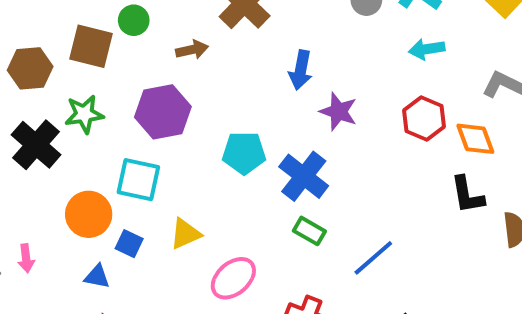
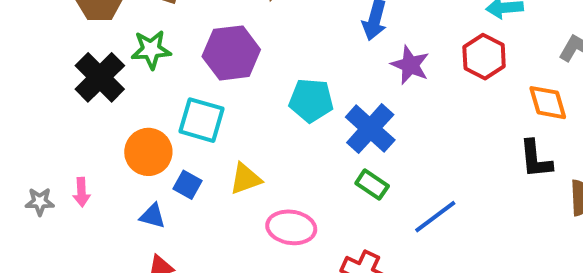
red hexagon: (424, 118) -> (484, 57), moved
pink ellipse: (233, 278) -> (291, 227), turned 45

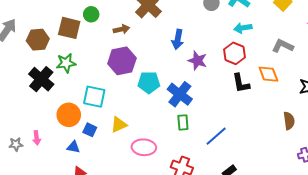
purple hexagon: (231, 53) -> (122, 61), moved
black L-shape: (536, 159) -> (241, 83), moved
green rectangle: (372, 185) -> (183, 122), turned 56

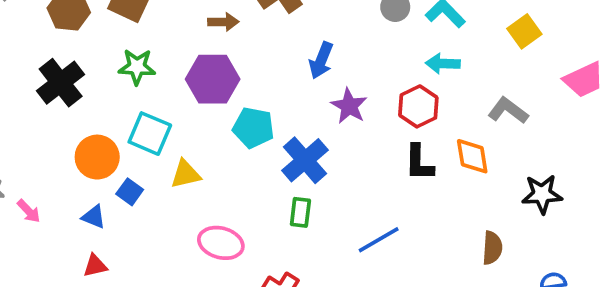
green star: (66, 63) -> (137, 67), moved
yellow triangle: (119, 125) -> (186, 174), moved
blue line: (216, 136) -> (379, 240), moved
pink arrow: (37, 138) -> (29, 211), moved, turned -48

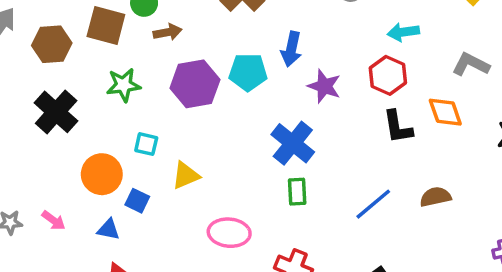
brown arrow: (223, 22) -> (168, 32), moved
cyan pentagon: (253, 128) -> (248, 72), moved
cyan square: (150, 134) -> (146, 144), size x0.6
pink arrow: (29, 211) -> (54, 220), moved
brown semicircle: (492, 248) -> (435, 197), moved, turned -96

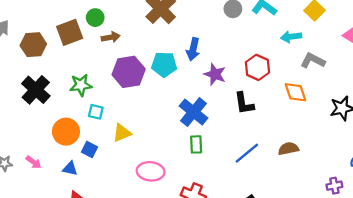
brown square: (106, 25) -> (70, 32), turned -36
cyan arrow: (403, 32) -> (291, 37), moved
green star: (123, 85) -> (81, 85), moved
black L-shape: (398, 127) -> (244, 103), moved

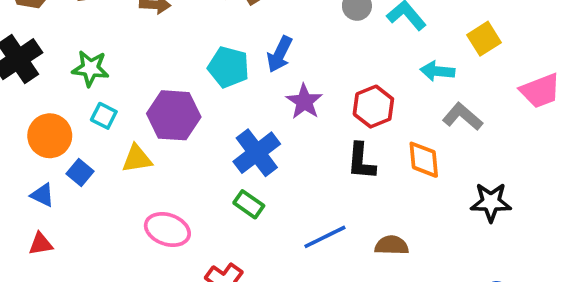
purple hexagon: (129, 72) -> (174, 115), moved
black L-shape: (244, 103) -> (361, 161), moved
green rectangle: (196, 144) -> (249, 204), turned -66

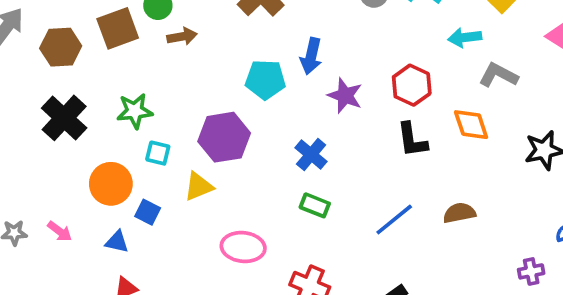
blue cross: (257, 153) -> (311, 155), size x0.7

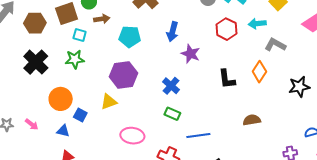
cyan pentagon: (265, 79) -> (130, 37), moved
red hexagon: (412, 85) -> (226, 29), moved
orange diamond: (471, 125) -> (259, 72), turned 50
cyan square: (158, 153) -> (80, 35), moved
blue line: (394, 220) -> (198, 135), moved, turned 30

